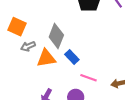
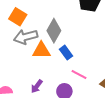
gray arrow: (28, 46) -> (26, 37), size x1.6

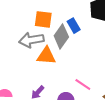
orange square: (18, 17) -> (43, 19), moved, turned -30
blue rectangle: (66, 53) -> (74, 26), moved

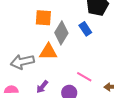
blue rectangle: (74, 26) -> (85, 29), moved
gray arrow: (31, 40) -> (22, 62), moved

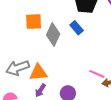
orange triangle: (48, 52) -> (38, 73), moved
pink line: (84, 77) -> (97, 74), moved

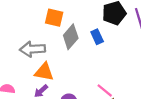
gray arrow: (18, 68) -> (33, 49), moved

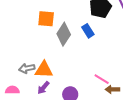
gray arrow: (33, 49) -> (27, 68), moved, size x0.7

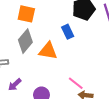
gray diamond: (64, 34) -> (25, 41), moved
orange triangle: (44, 70) -> (48, 51), moved

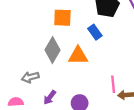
orange square: (26, 14) -> (62, 18), moved
pink line: (76, 83) -> (113, 84), turned 56

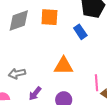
gray diamond: (53, 50) -> (19, 20), moved, turned 40
orange triangle: (78, 56) -> (64, 66), moved

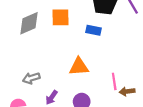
blue rectangle: (80, 32) -> (94, 30), turned -40

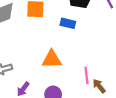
brown arrow: (127, 91) -> (99, 86), turned 56

